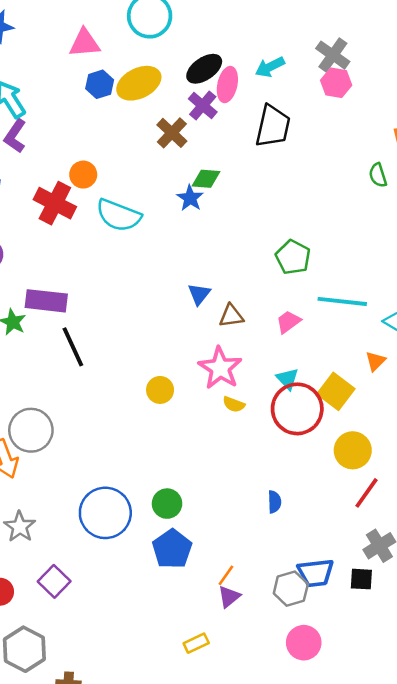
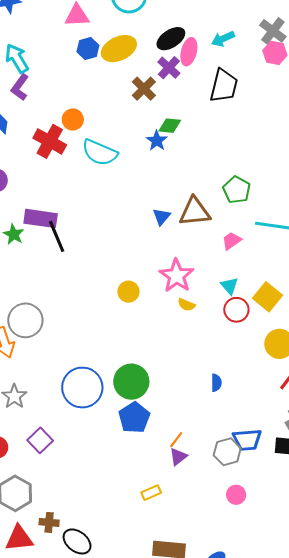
brown triangle: (231, 316) -> (195, 212), moved, size x1.6
black line: (73, 347) -> (57, 236), moved
red circle: (297, 409) -> (236, 310), size x0.6
green circle: (167, 504) -> (131, 382), size x1.5
pink circle: (304, 643) -> (236, 495), size x0.7

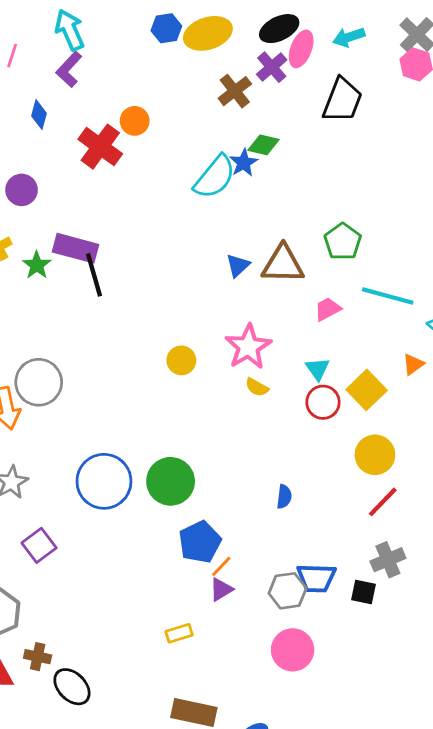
cyan semicircle: (100, 153) -> (215, 177), moved, turned -81
blue pentagon: (134, 418) -> (200, 542), moved
pink circle: (236, 495) -> (293, 650), size x1.6

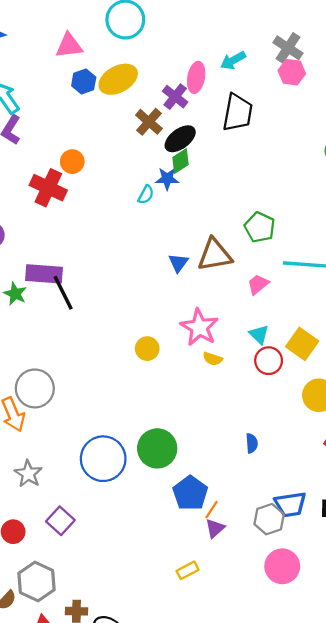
black ellipse: (279, 29) -> (180, 139), moved
green diamond: (264, 145) -> (181, 161), turned -35
blue star: (244, 163) -> (167, 179), turned -30
cyan semicircle: (215, 177) -> (146, 195), size x0.5

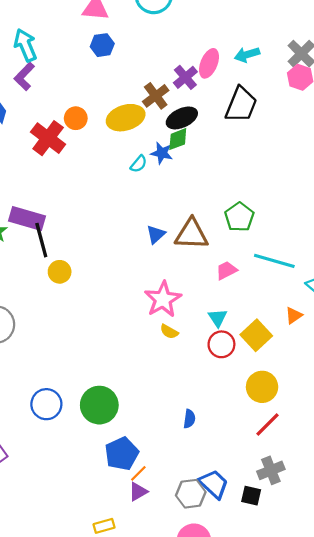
yellow ellipse: (118, 79) -> (126, 118), moved
yellow circle: (147, 349) -> (60, 272), moved
blue circle: (103, 459) -> (46, 404), size x0.7
blue trapezoid: (290, 504) -> (214, 484), turned -140

